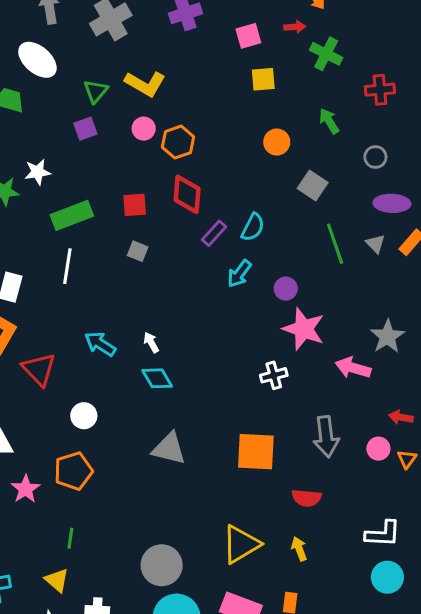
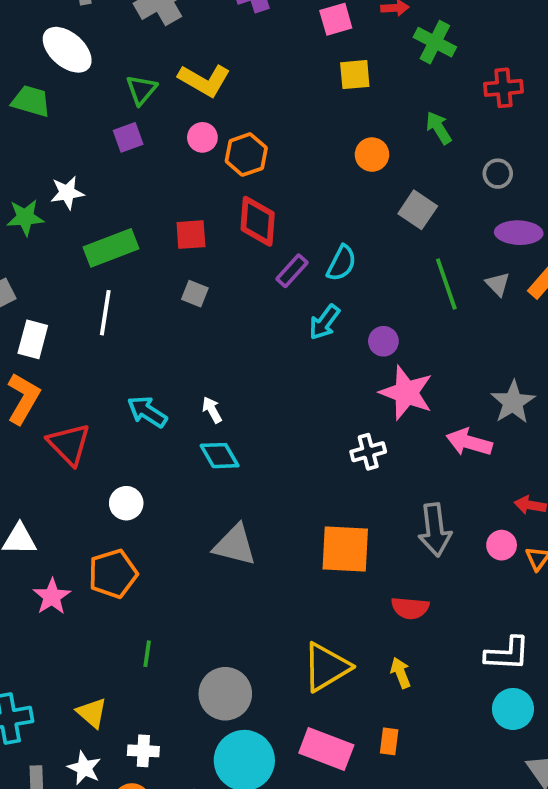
green line: (70, 538) -> (147, 654), moved

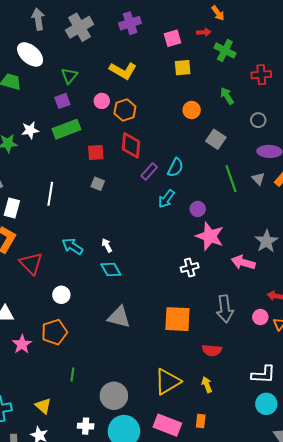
yellow L-shape: (204, 80) -> (123, 71), moved
green rectangle: (111, 248) -> (66, 129), moved
white cross: (143, 751) -> (86, 426), moved

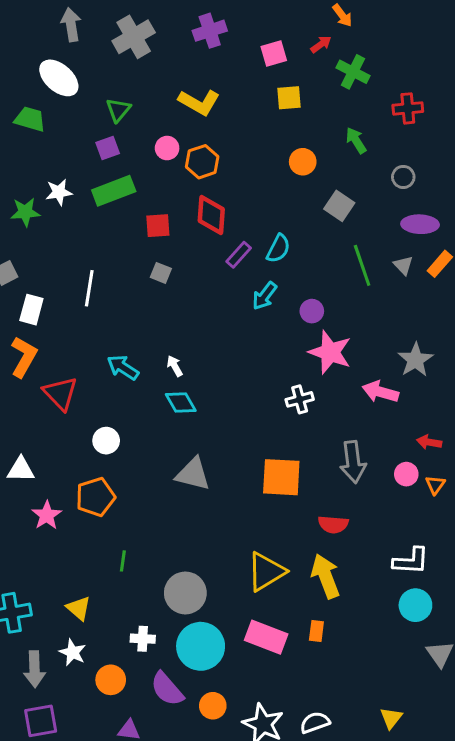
red arrow: (204, 32) -> (321, 44), turned -32
yellow arrow: (207, 385) -> (326, 576), size x1.8

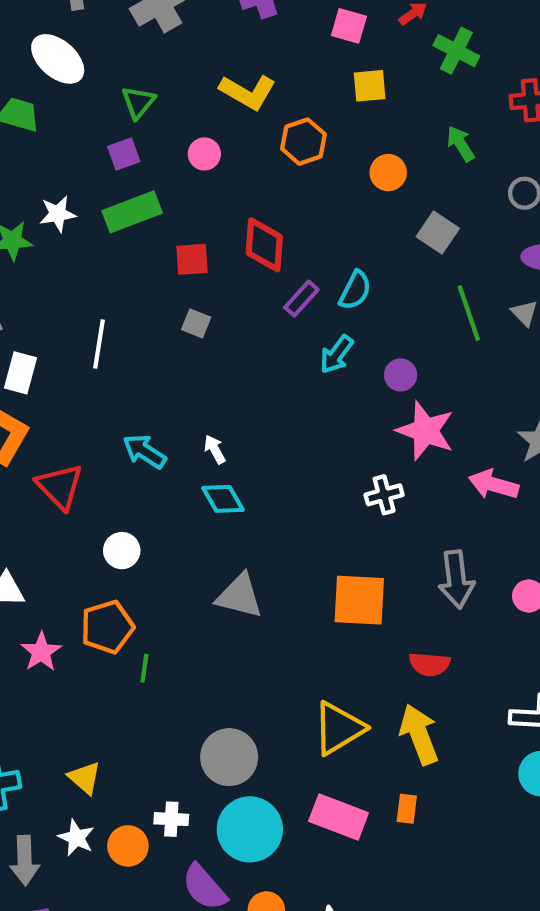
pink square: (274, 54) -> (349, 26), turned 32
orange hexagon: (202, 162) -> (304, 142), moved
green line: (123, 561) -> (144, 668), moved
orange circle: (111, 680) -> (128, 846), moved

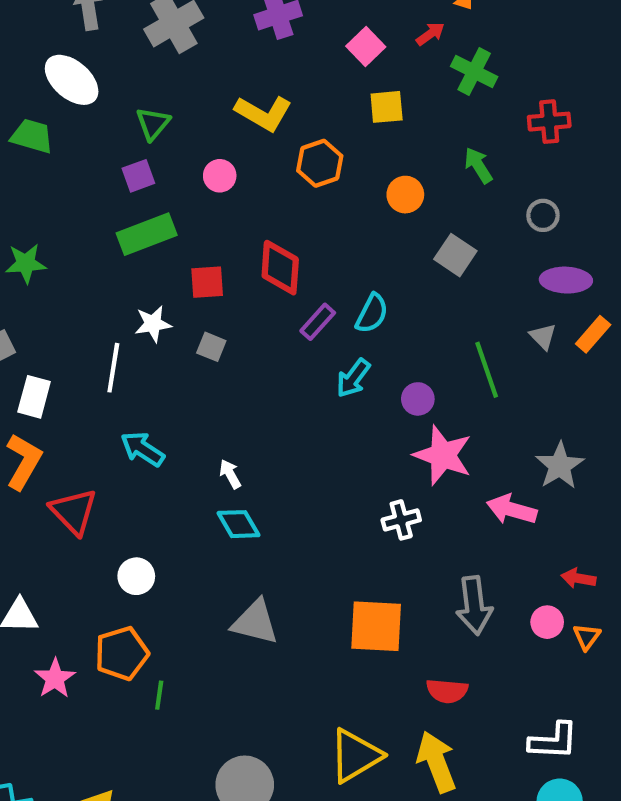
pink square: (349, 26) -> (366, 46), turned 30
white star: (58, 214) -> (153, 324), moved
green line: (469, 313) -> (487, 370), moved
cyan arrow: (144, 451) -> (143, 449), moved

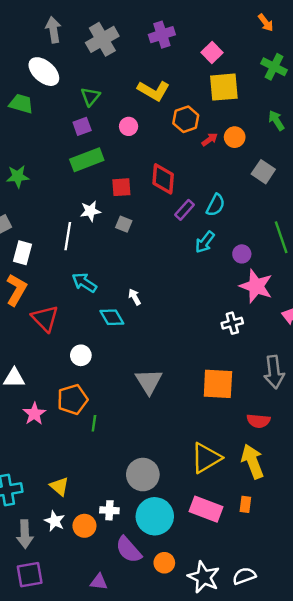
red arrow: (430, 34) -> (210, 140), moved
yellow square: (387, 107) -> (224, 87), size x1.5
cyan diamond: (238, 524) -> (112, 317), moved
gray triangle: (255, 622) -> (149, 382), turned 44

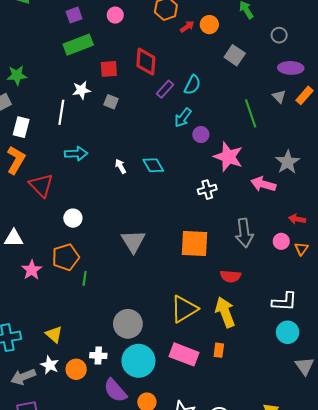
green star: (18, 176) -> (17, 75), moved
purple circle: (242, 254) -> (201, 135), moved
cyan arrow: (84, 283) -> (76, 154), turned 145
cyan diamond: (112, 317) -> (153, 165), moved
gray arrow: (25, 534) -> (23, 377), turned 70

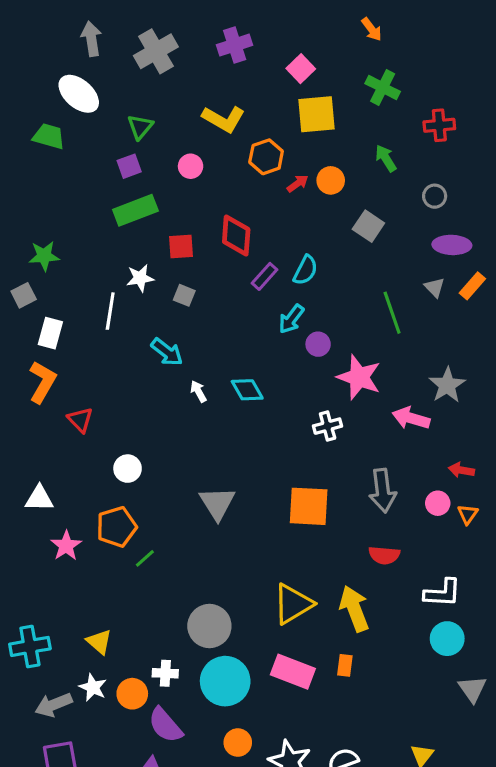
cyan arrow: (76, 154) -> (167, 352), moved, turned 40
red triangle: (41, 185) -> (80, 420), size x0.7
red semicircle: (230, 276) -> (384, 555), moved
green line: (85, 278) -> (145, 558), turned 40
purple semicircle: (115, 390) -> (165, 725), moved

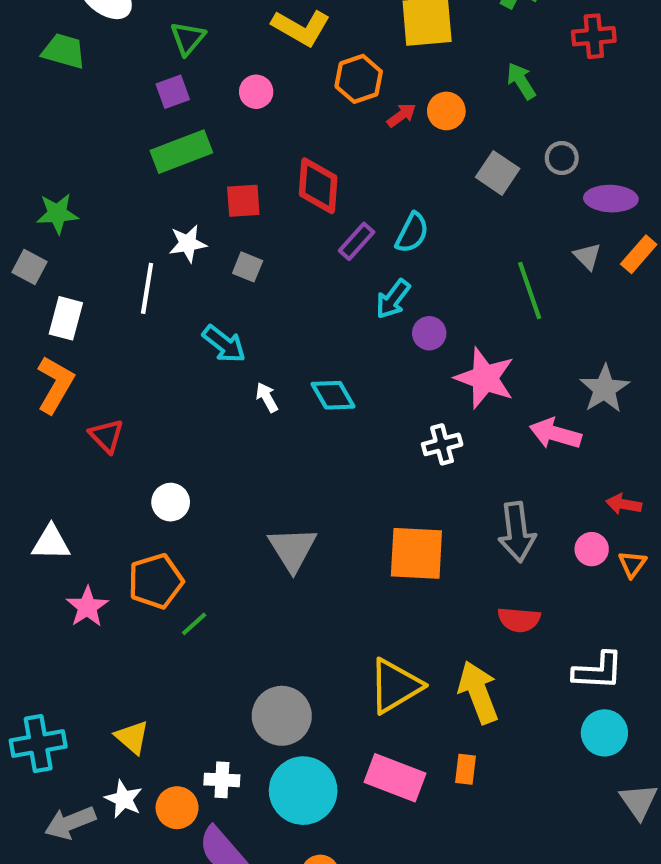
gray circle: (435, 196) -> (562, 158), moved
gray square: (24, 295) -> (30, 267), turned -35

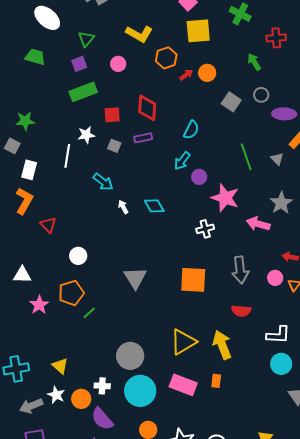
green trapezoid: (64, 51) -> (35, 57), moved
green arrow: (521, 81) -> (254, 62), moved
purple rectangle: (357, 241) -> (143, 138), moved, turned 36
gray triangle: (587, 256) -> (277, 159), moved

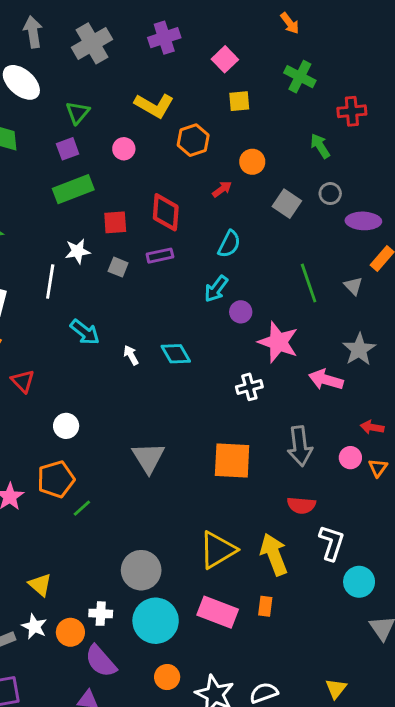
yellow square: (198, 31) -> (239, 101), size x0.6
red arrow: (186, 75) -> (222, 189), moved
cyan arrow: (103, 182) -> (85, 332), moved
white L-shape: (278, 335) -> (332, 543), moved, turned -75

